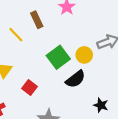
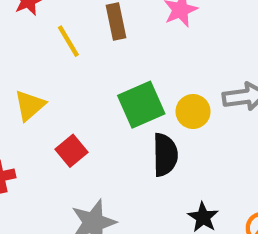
black semicircle: (75, 79) -> (165, 155), turned -66

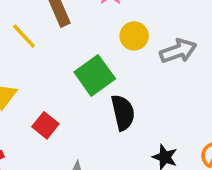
yellow circle: (193, 111) -> (134, 36), moved

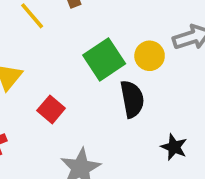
yellow circle: (134, 36) -> (150, 56), moved

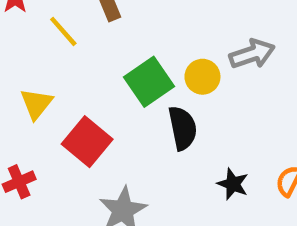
red square: (51, 109) -> (87, 142), size x1.5

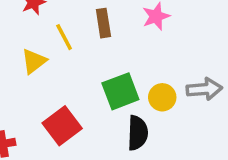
yellow triangle: (36, 104) -> (34, 61), moved

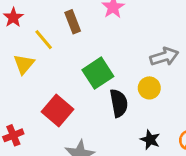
yellow circle: (162, 97) -> (149, 88), moved

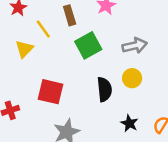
gray arrow: (164, 57) -> (135, 46), moved
green square: (98, 73) -> (88, 45), moved
red square: (57, 111) -> (50, 92), turned -32

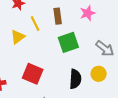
gray arrow: (135, 46) -> (105, 48), turned 42

